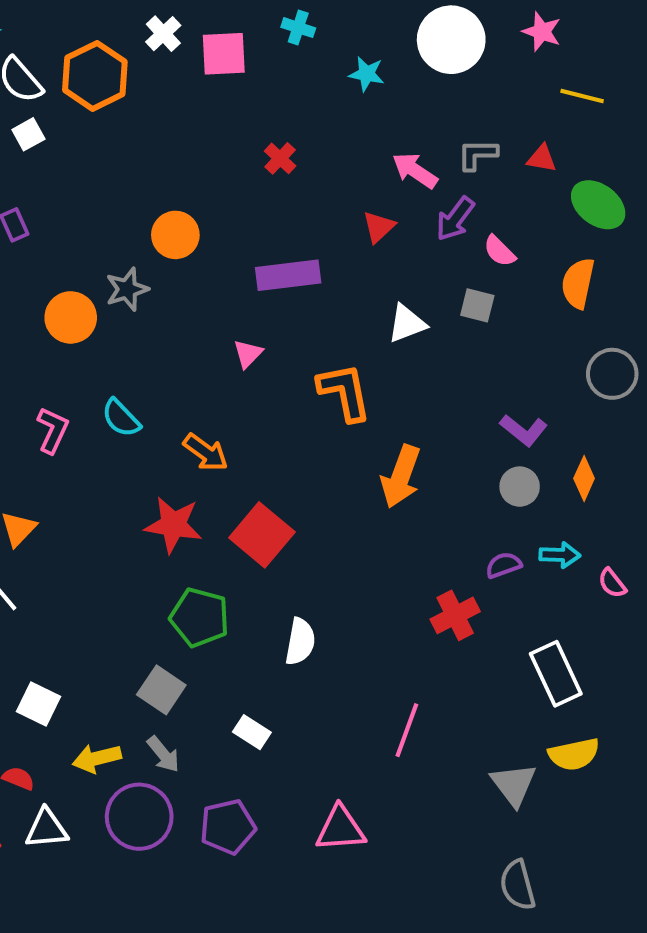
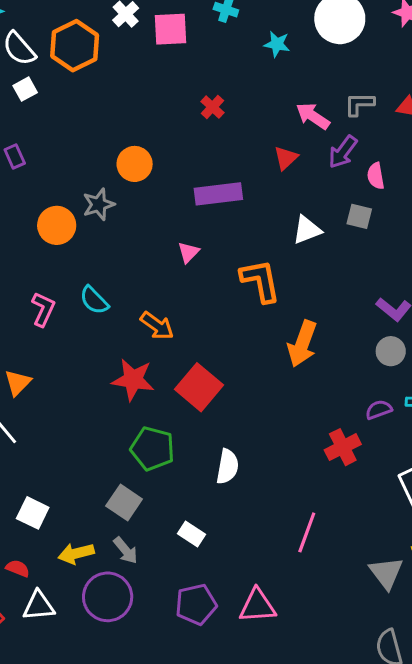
pink semicircle: (499, 251) -> (376, 176), turned 35
purple pentagon: (228, 827) -> (196, 604), moved

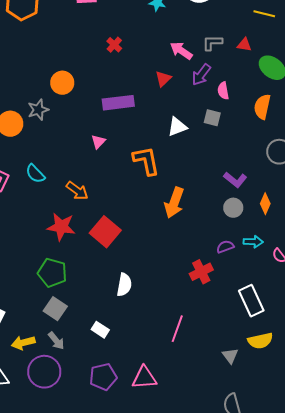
green pentagon: (153, 449) -> (52, 273), moved
gray triangle: (386, 573) -> (230, 356), size x0.7

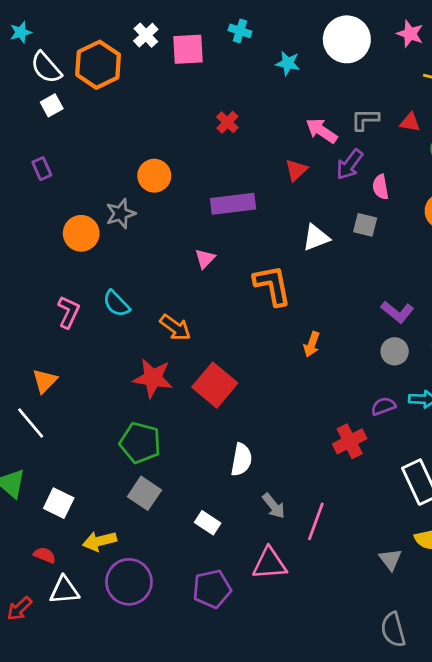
orange arrow: (174, 203) -> (312, 344), size x0.6
gray arrow: (56, 341) -> (274, 506), moved
pink triangle: (144, 378) -> (270, 564), moved

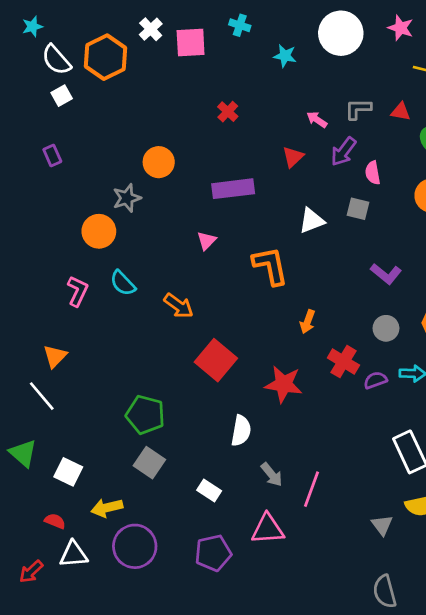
pink arrow: (322, 131) -> (317, 120), size x0.7
orange circle: (81, 233) -> (99, 231), moved
purple L-shape: (397, 312) -> (386, 274), moved
red star: (153, 378) -> (284, 384), moved
red cross: (350, 441) -> (343, 362), moved, turned -32

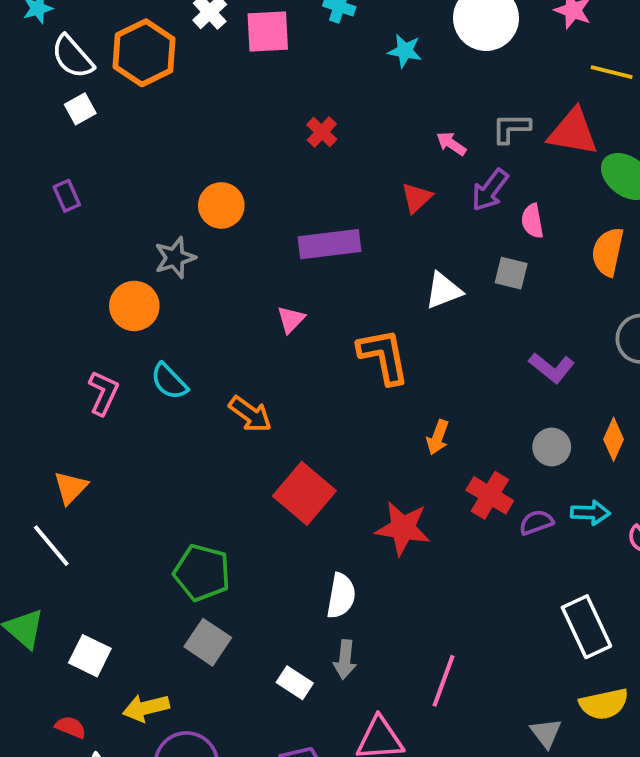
red triangle: (401, 112) -> (573, 132), size x1.8
gray arrow: (272, 475) -> (345, 660), moved, turned 45

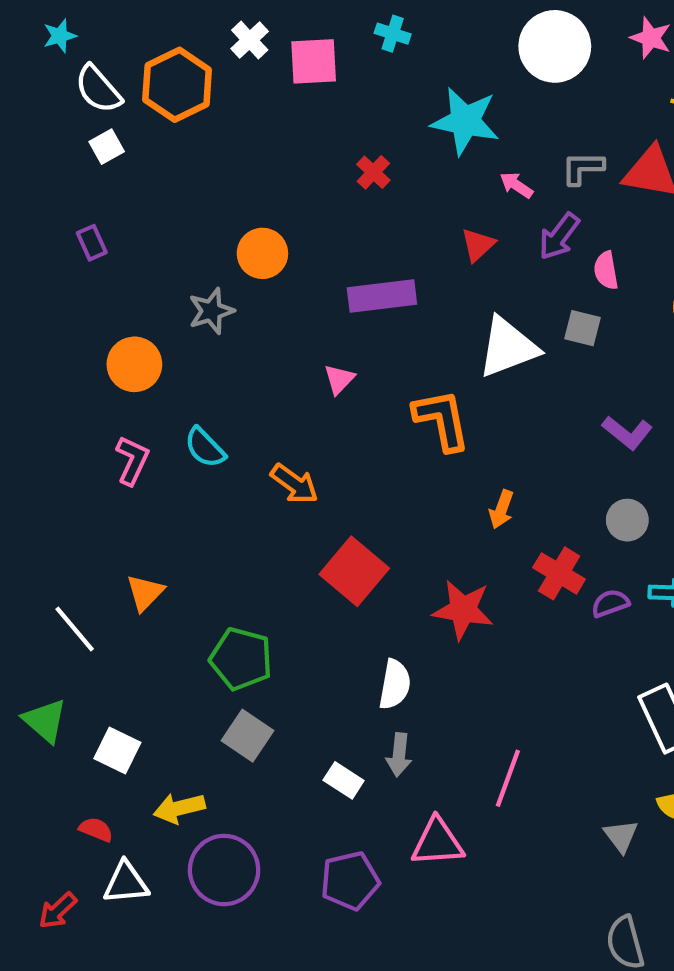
cyan star: (405, 51) -> (465, 121), moved, size x1.8
white triangle: (443, 290) -> (508, 347), size x1.5
orange circle: (134, 306) -> (134, 364), moved
orange triangle: (71, 488) -> (145, 593), moved

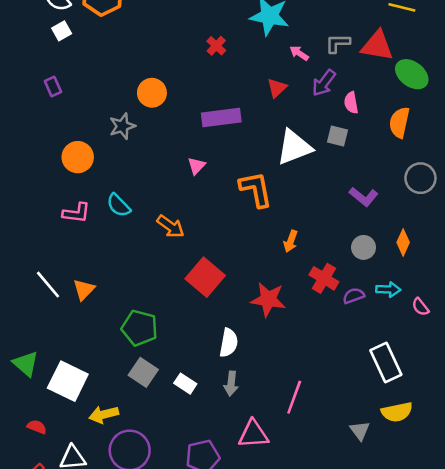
pink L-shape: (132, 460) -> (76, 213), turned 72
white line: (75, 629) -> (48, 285), moved
white square: (117, 751) -> (68, 381), size x1.5
white rectangle: (344, 780) -> (185, 384), moved
red semicircle: (96, 829) -> (37, 427), moved

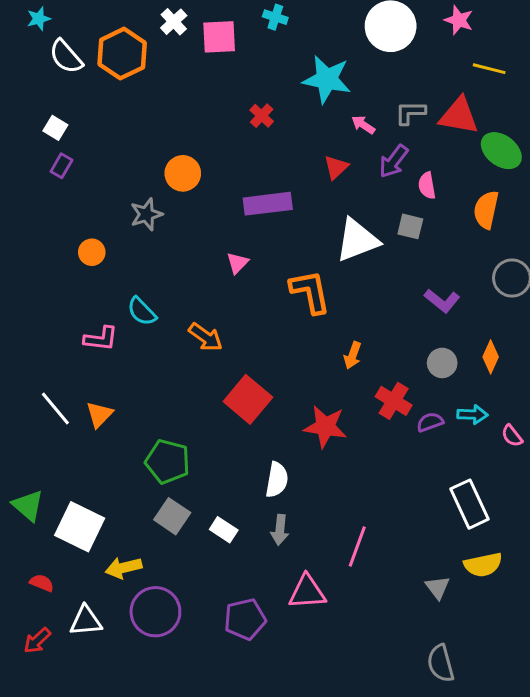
white square: (62, 31) -> (55, 128), moved, turned -30
purple rectangle: (53, 87) -> (61, 166), turned 54
orange circle: (78, 157) -> (92, 252), size x0.7
pink L-shape: (76, 213) -> (101, 339), moved

